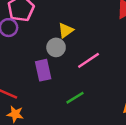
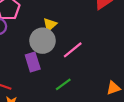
gray circle: (56, 47) -> (43, 41), size x1.5

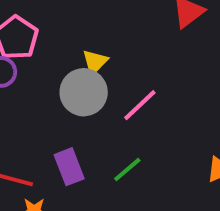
purple rectangle: (33, 62) -> (69, 167), moved

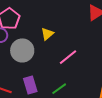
gray circle: (84, 92) -> (22, 50), moved

